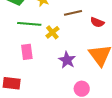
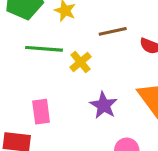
pink rectangle: (27, 52) -> (41, 112), moved

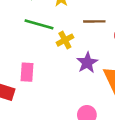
purple star: (104, 105) -> (87, 63), moved

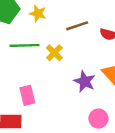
purple star: (87, 63) -> (85, 81), moved

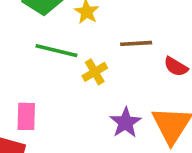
pink rectangle: (27, 95) -> (26, 116), moved

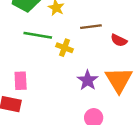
yellow cross: (95, 72) -> (64, 48), turned -35

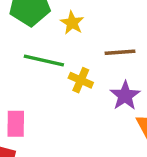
purple star: (88, 80) -> (125, 96), moved

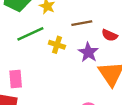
green line: (44, 60) -> (30, 34), turned -32

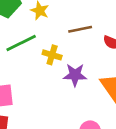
purple star: (88, 52) -> (75, 75), moved, turned -30

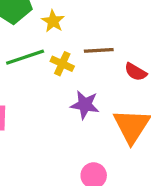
yellow cross: (52, 55) -> (62, 64), moved

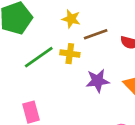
yellow star: (53, 21) -> (71, 19), moved

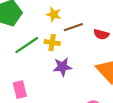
purple star: (98, 81) -> (62, 67), moved

